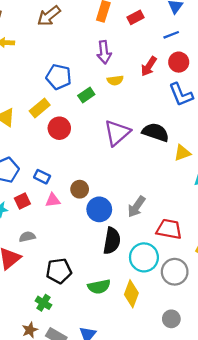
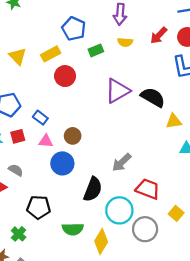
blue circle: (99, 209) -> (62, 163), moved
gray semicircle: (27, 237) -> (16, 170), turned 32

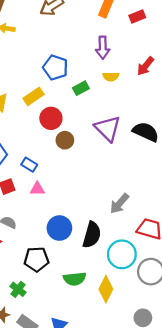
purple triangle: (117, 91) -> (108, 129), turned -40
brown circle: (73, 136) -> (65, 140), moved
blue circle: (62, 163) -> (59, 228), moved

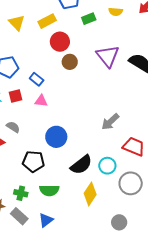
black semicircle: (92, 235) -> (81, 165), moved, turned 30
cyan circle: (122, 254) -> (107, 166), size x0.7
green semicircle: (75, 279) -> (49, 190), moved
green cross: (18, 289) -> (21, 193), moved, turned -32

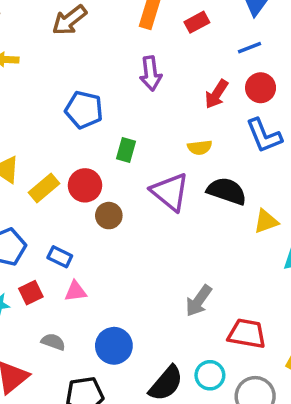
yellow semicircle: (116, 12) -> (200, 147), moved
green rectangle: (89, 19) -> (126, 150), moved, turned -40
yellow rectangle: (47, 21) -> (44, 188), moved
gray semicircle: (13, 127) -> (53, 342), moved

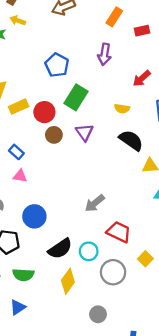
green rectangle: (126, 150) -> (76, 97), size x1.6
purple triangle: (170, 192) -> (84, 132), moved, size x0.7

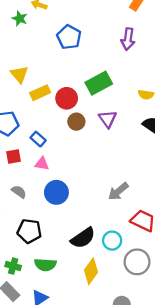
blue pentagon: (57, 65) -> (69, 37), moved
green rectangle: (76, 97) -> (99, 83), turned 30
blue circle: (34, 216) -> (56, 192), moved

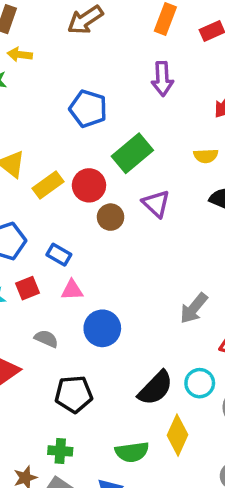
blue pentagon: (69, 37) -> (88, 109), moved
green semicircle: (45, 265) -> (132, 452), moved

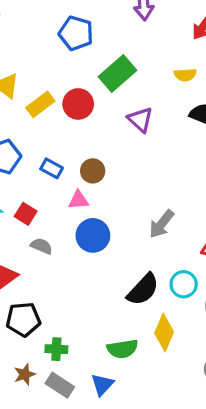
brown circle: (111, 217) -> (93, 171), moved
red square: (28, 288) -> (26, 214), moved, turned -35
pink triangle: (72, 290) -> (78, 200), moved
gray arrow: (194, 308) -> (162, 224), moved
black pentagon: (74, 394) -> (23, 319), moved

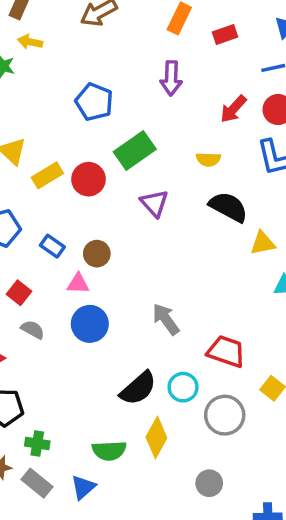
gray arrow: (162, 224) -> (166, 319), turned 100

